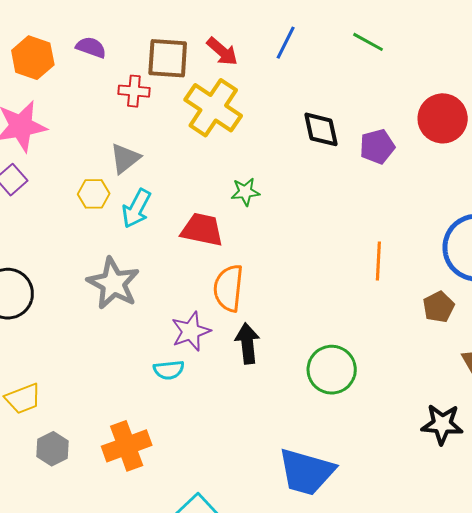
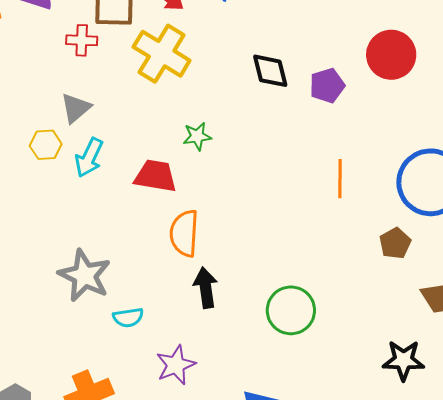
orange line: (378, 261) -> (340, 179), moved
gray star: (113, 283) -> (84, 275), moved
purple star: (191, 331) -> (176, 365), moved

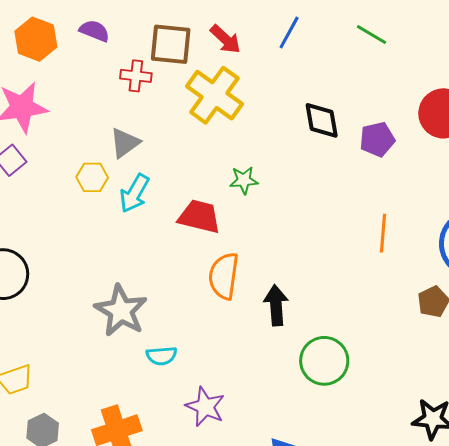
black arrow: (206, 288) -> (276, 305), moved
purple star: (176, 365) -> (205, 407), turned -30

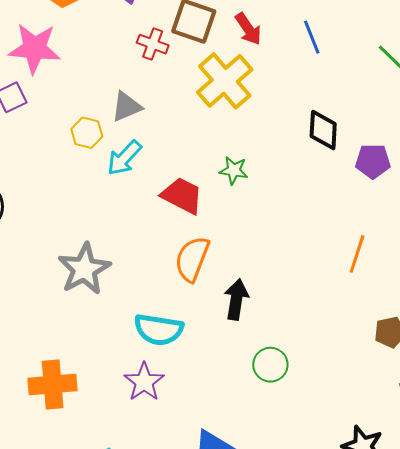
blue line: (289, 33) -> (312, 37), turned -64
cyan semicircle: (161, 356) -> (159, 330), moved, size x1.6
green circle: (324, 361) -> (270, 365), size x0.7

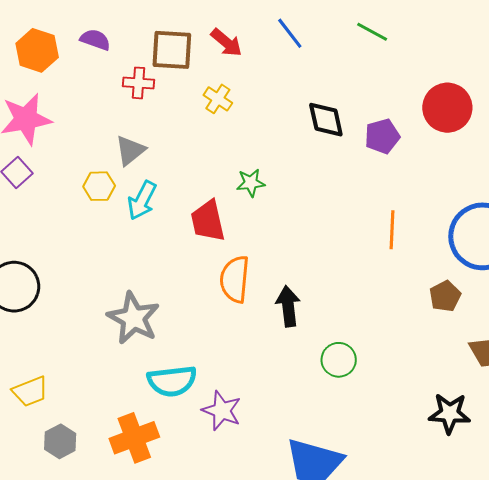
yellow cross: (225, 81) -> (218, 99), size x0.5
red trapezoid: (182, 196) -> (208, 221), turned -114
cyan semicircle: (159, 330) -> (172, 381), moved

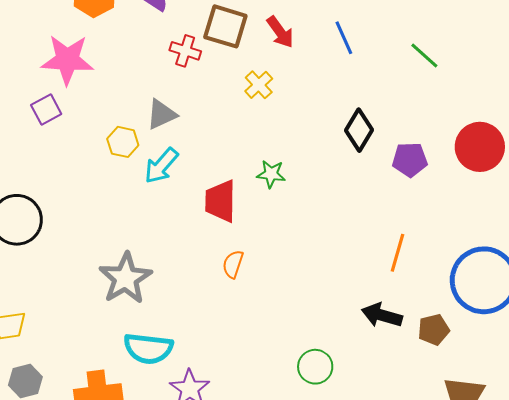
black diamond: (326, 120) -> (359, 130), turned 30
orange semicircle: (235, 279) -> (233, 264), size x0.6
black arrow: (288, 306) -> (382, 315), moved, turned -81

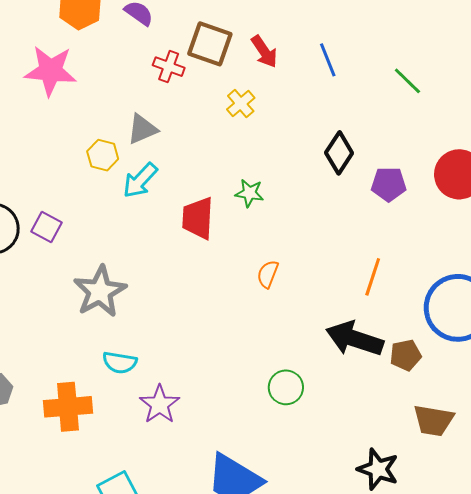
purple square: (46, 110) -> (46, 227), moved, turned -36
orange semicircle: (233, 264) -> (268, 274), moved
black arrow: (382, 315) -> (355, 339), size x1.4
cyan semicircle: (148, 348) -> (120, 363), size x0.7

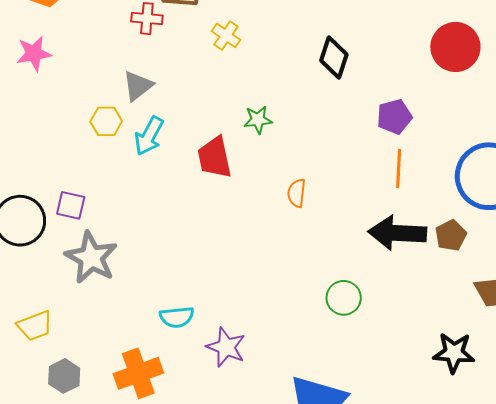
pink star: (50, 71) -> (34, 53), size x0.7
purple pentagon: (389, 184) -> (394, 117), moved
gray star: (100, 291) -> (91, 258), moved

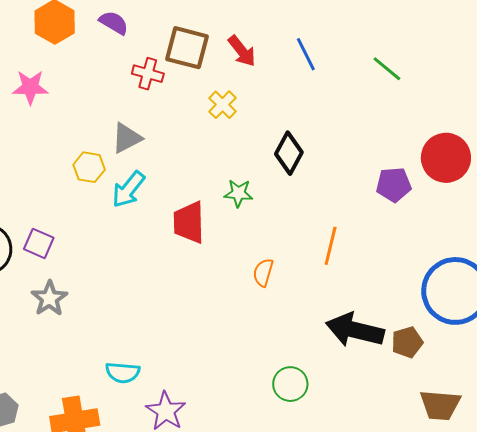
black diamond: (334, 58) -> (289, 153), moved
purple pentagon: (394, 117) -> (394, 185), moved
orange line: (399, 168) -> (331, 246), moved
gray star: (91, 258) -> (49, 298), size x0.7

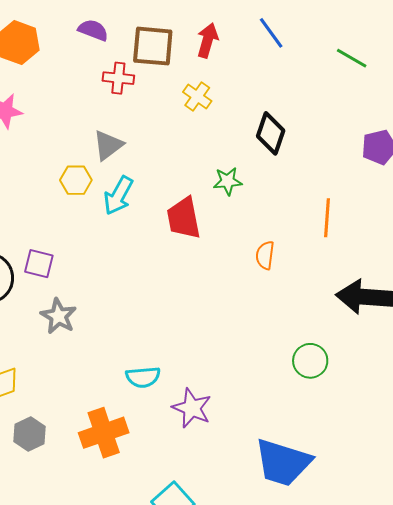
purple semicircle: (114, 23) -> (93, 30), moved
red arrow: (242, 51) -> (207, 40), turned -116
green line: (387, 69) -> (352, 58), moved

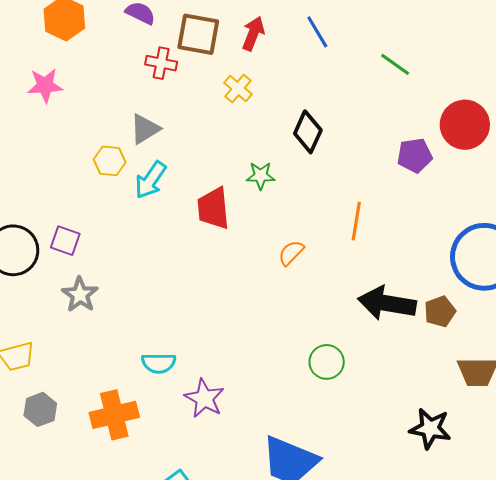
orange semicircle: (265, 255) -> (291, 253), turned 32

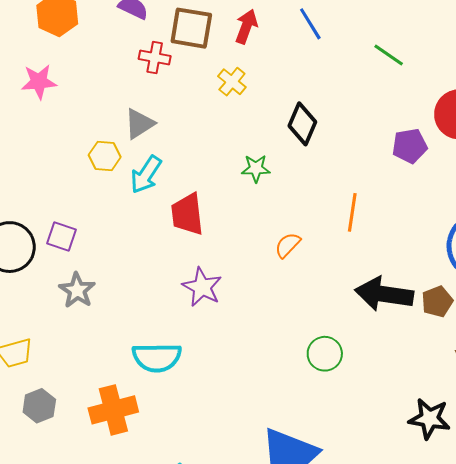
red trapezoid: (213, 208) -> (187, 214), moved
cyan semicircle: (159, 363) -> (157, 357), size x1.4
purple star: (204, 398) -> (202, 287), moved

